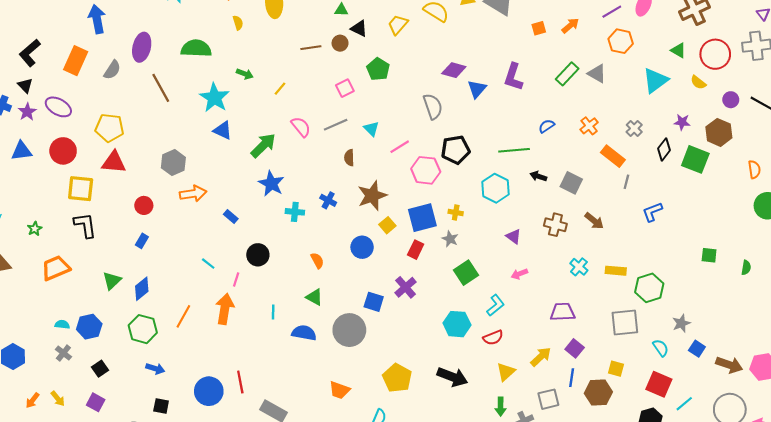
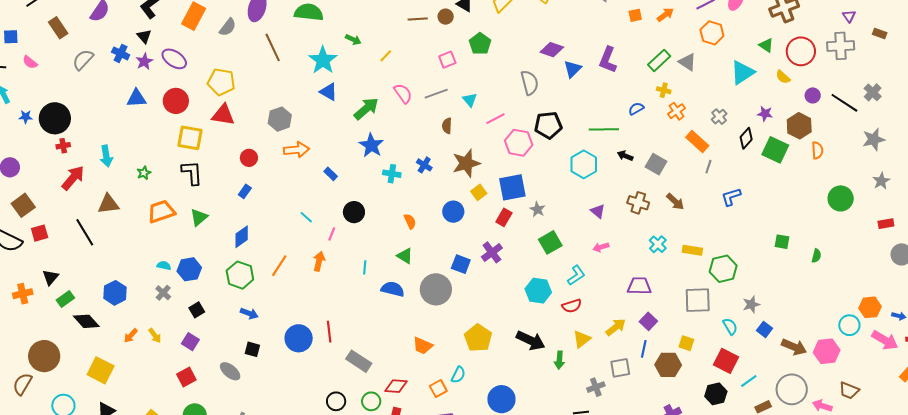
orange semicircle: (754, 169) -> (817, 150), moved
yellow cross: (456, 212) -> (664, 90), moved
green triangle: (112, 281) -> (199, 217), moved
orange arrow: (225, 309) -> (319, 261), size x0.7
green arrow: (501, 407) -> (559, 360), moved

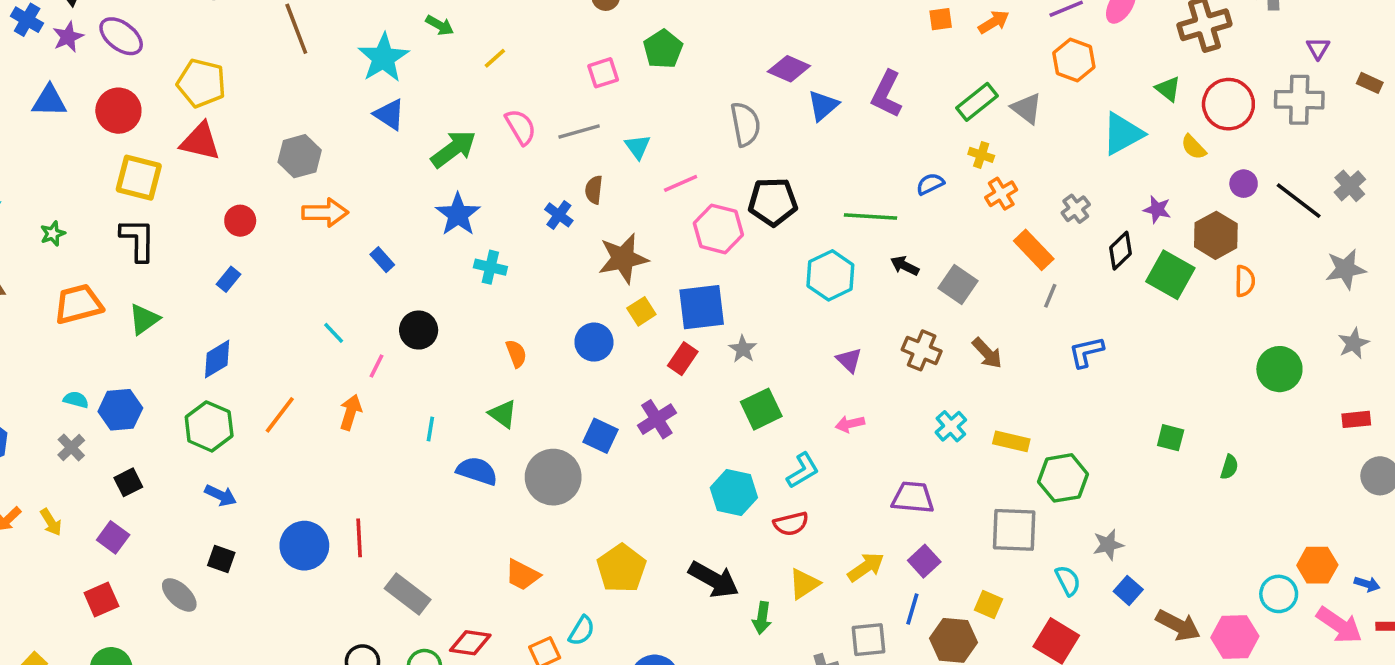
blue cross: (424, 165) -> (559, 215), moved

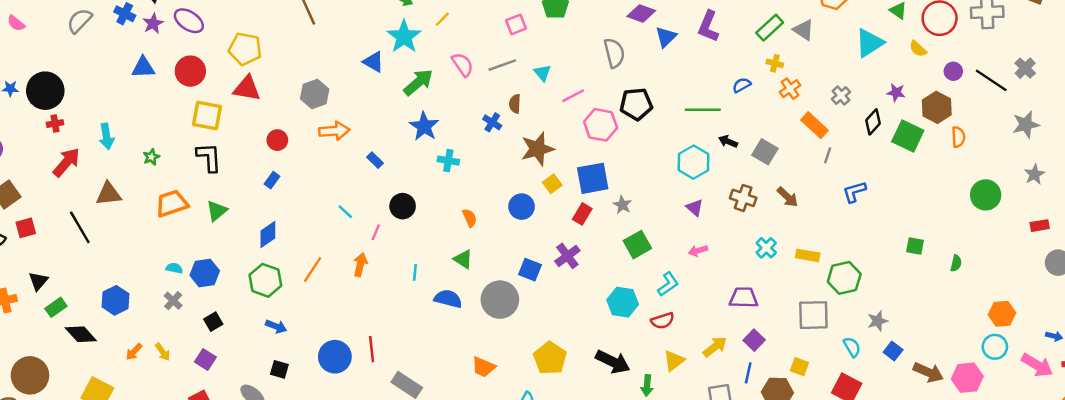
cyan star: (383, 58) -> (404, 37), moved
cyan hexagon: (830, 275) -> (694, 162), moved
orange hexagon: (1317, 565) -> (1002, 314), moved

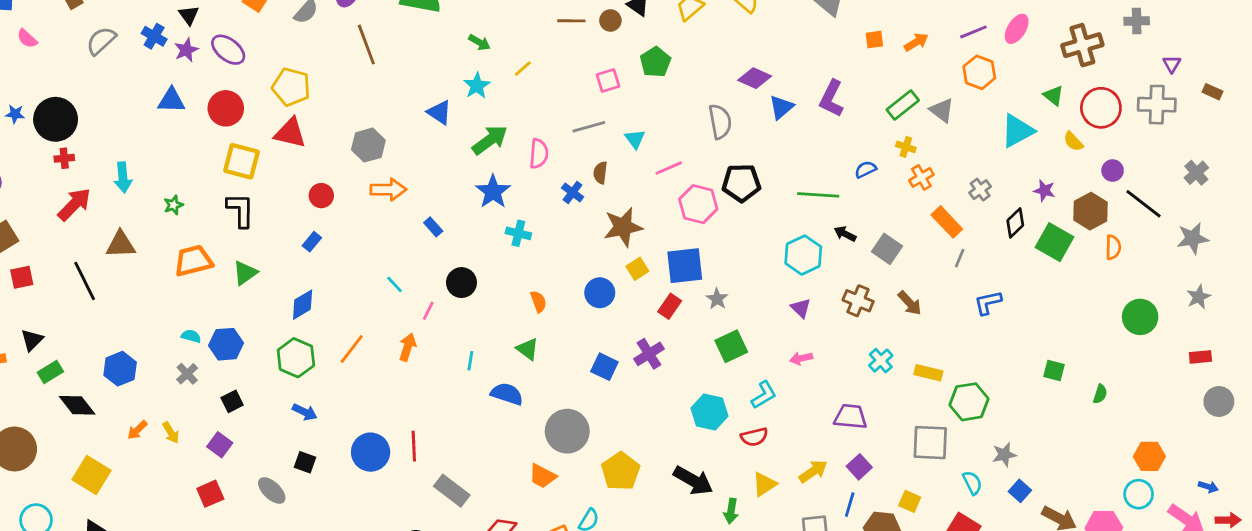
cyan star: (404, 37) -> (477, 86), size x0.7
pink semicircle: (463, 65) -> (539, 154), moved, turned 35
black line: (991, 80) -> (1144, 204), moved
gray circle: (500, 300) -> (567, 431), moved

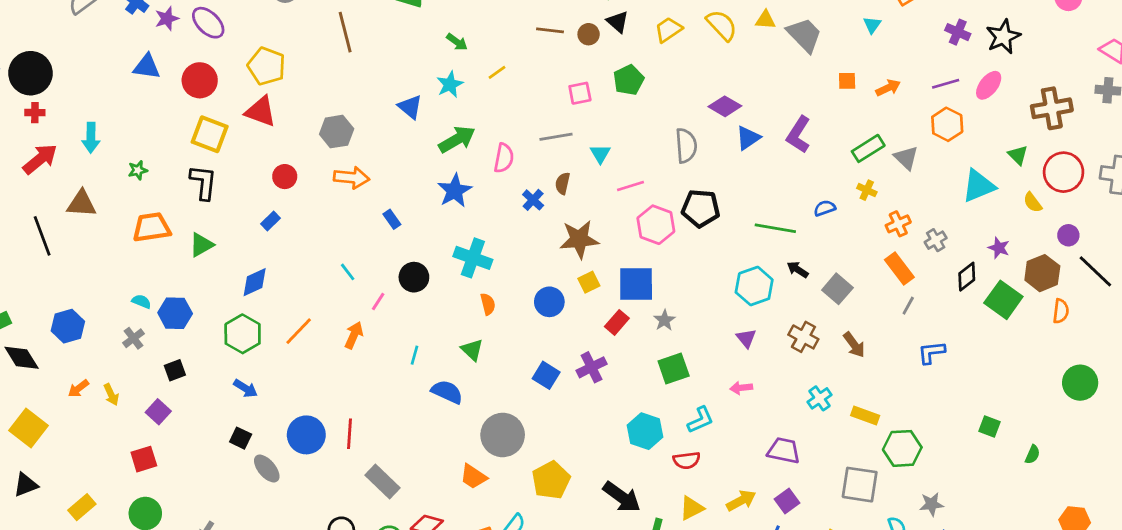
orange cross: (921, 177) -> (898, 224), moved
cyan cross: (518, 233) -> (473, 258), moved, size x1.5
gray ellipse: (272, 490) -> (267, 469), moved

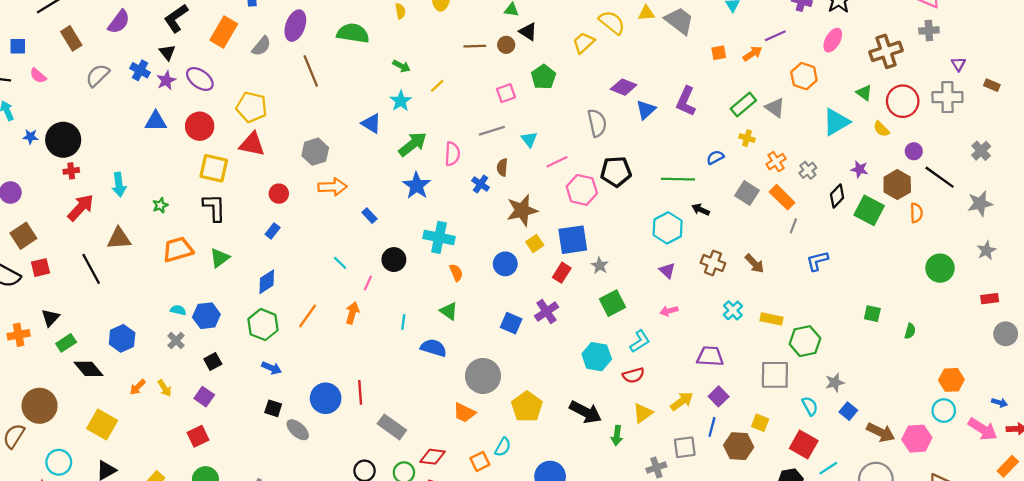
yellow trapezoid: (668, 30) -> (584, 43), moved
purple line: (946, 84) -> (775, 36), moved
gray square: (837, 289) -> (747, 193), moved

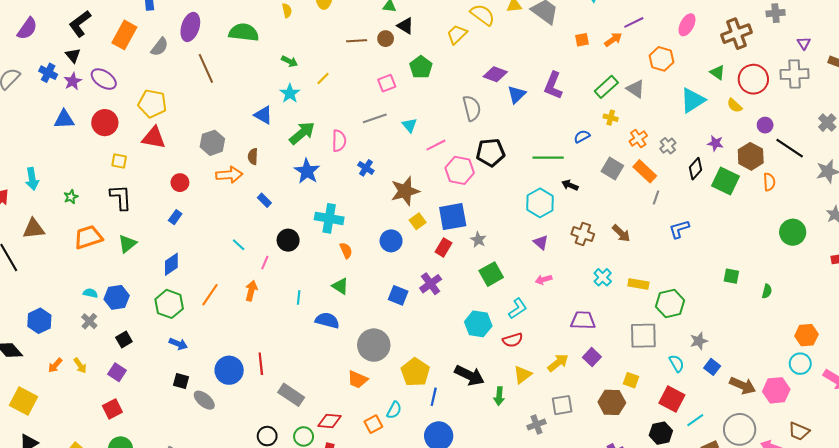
brown semicircle: (502, 167) -> (253, 156), moved
yellow square: (214, 168) -> (119, 161), size x0.6
blue line: (712, 427) -> (434, 397), moved

